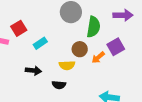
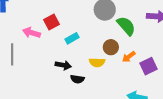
green semicircle: (93, 27) -> (126, 26), turned -55
purple square: (116, 47) -> (149, 66), moved
black semicircle: (59, 85) -> (77, 79), moved

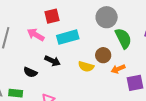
pink arrow: (31, 33) -> (36, 35), moved
cyan rectangle: (72, 38) -> (68, 37), size x1.5
black semicircle: (77, 79) -> (30, 72), moved

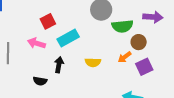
green semicircle: (123, 38) -> (122, 26), turned 125
brown circle: (103, 55) -> (139, 42), moved
black arrow: (53, 61) -> (59, 65), turned -91

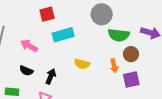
pink arrow: (36, 43) -> (29, 46), moved
orange arrow: (125, 57) -> (114, 66), turned -80
black arrow: (59, 65) -> (51, 76), moved

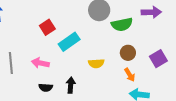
brown circle: (131, 54) -> (128, 53), moved
orange arrow: (114, 66) -> (130, 75), moved
purple square: (131, 79) -> (158, 59), moved

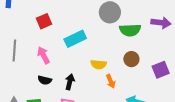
red square: (47, 27) -> (44, 21), moved
pink arrow: (40, 63) -> (43, 55), turned 42
orange arrow: (130, 75) -> (111, 81), moved

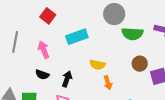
red square: (44, 21) -> (48, 16), turned -35
brown circle: (131, 59) -> (140, 64), moved

